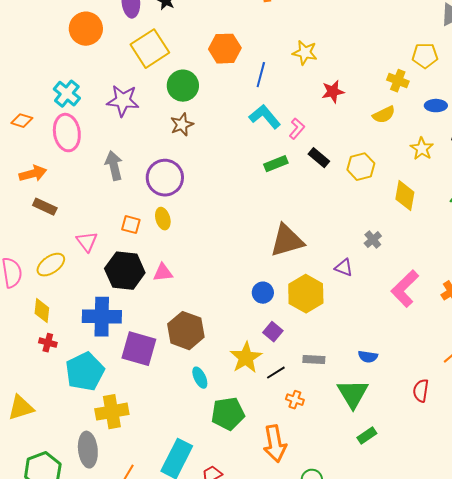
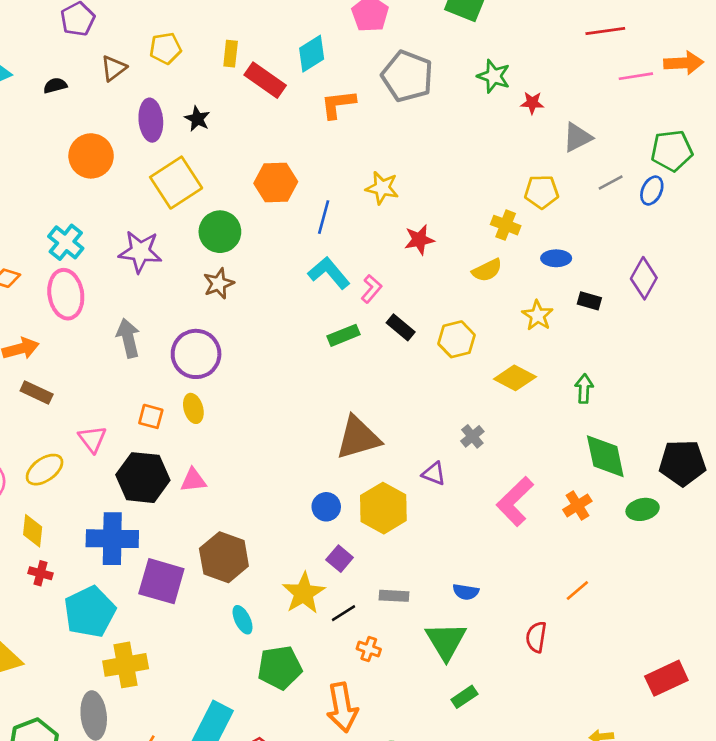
yellow diamond: (405, 196) -> (515, 378), turned -72

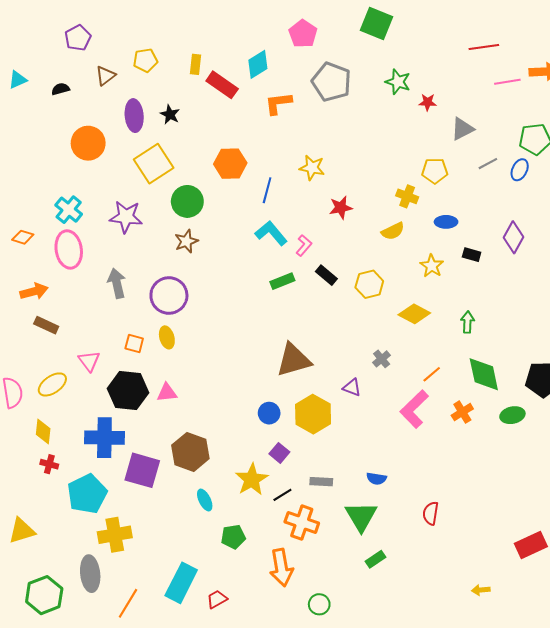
orange line: (577, 590) -> (432, 374), moved
orange cross: (369, 649) -> (302, 522), size x1.8
green pentagon: (280, 668) -> (233, 537), size x0.7

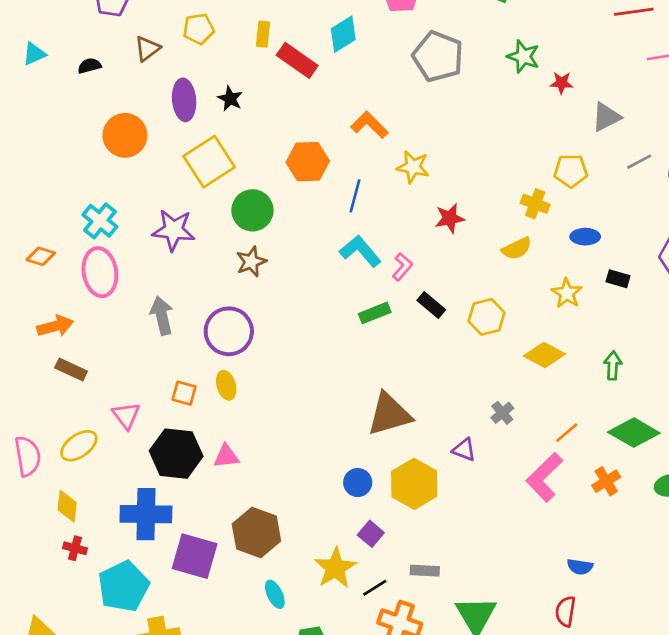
orange L-shape: (278, 103) -> (370, 125), moved, turned 52
green diamond: (484, 374) -> (634, 433), turned -48
blue semicircle: (376, 479) -> (580, 567), moved

